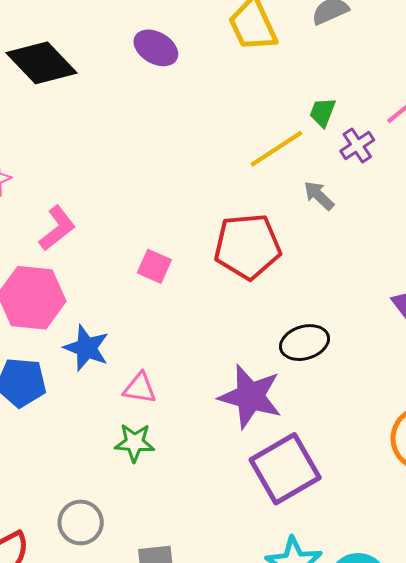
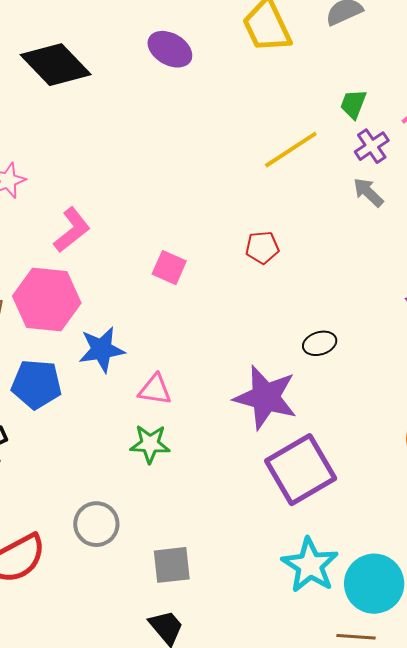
green trapezoid: (322, 112) -> (353, 104), moved
gray arrow: (319, 196) -> (368, 192), moved
red pentagon: (247, 246) -> (262, 247), size x0.5
black ellipse: (305, 343) -> (320, 343), size x0.7
blue star: (86, 348) -> (102, 349), turned -30

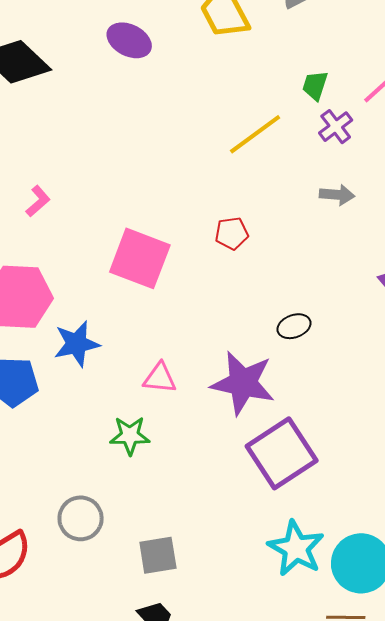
gray arrow: (368, 192) -> (337, 195), moved, turned 144
pink L-shape: (72, 230) -> (38, 201), moved, size x0.7
pink square: (169, 268) -> (140, 258), size x1.8
pink triangle: (155, 390) -> (160, 378), moved

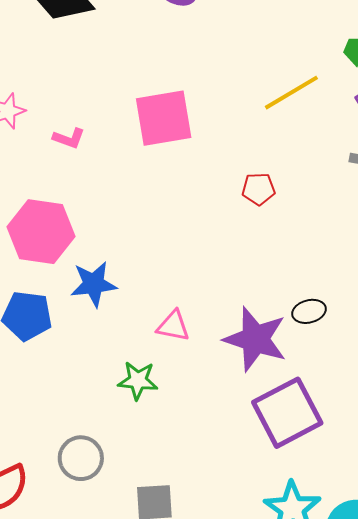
pink L-shape: (38, 201) -> (69, 138), turned 56
pink square: (140, 258) -> (164, 118), moved, turned -36
black ellipse: (294, 326) -> (309, 311), moved

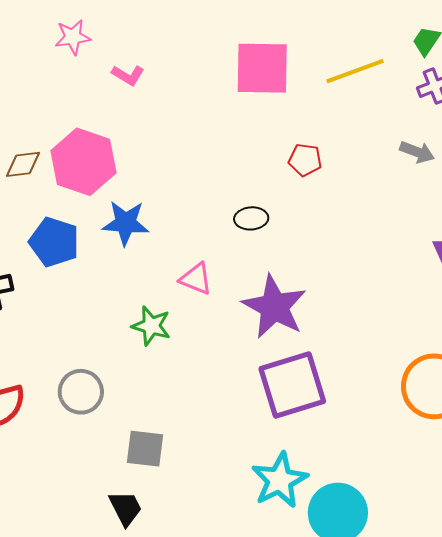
pink square: (164, 118) -> (262, 68), moved
black ellipse: (309, 311) -> (251, 218), moved

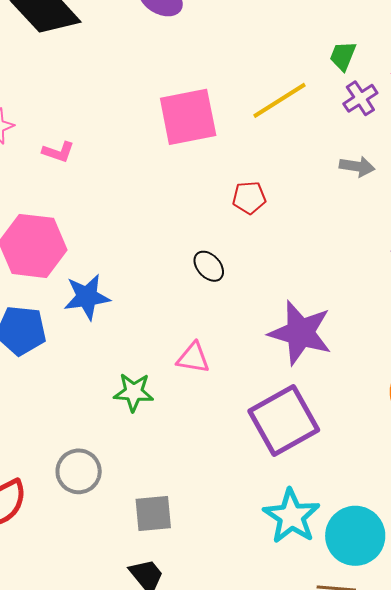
black ellipse: (251, 218) -> (209, 266), turned 64
pink triangle: (196, 279) -> (193, 358), moved
purple star: (274, 307) -> (300, 333), moved

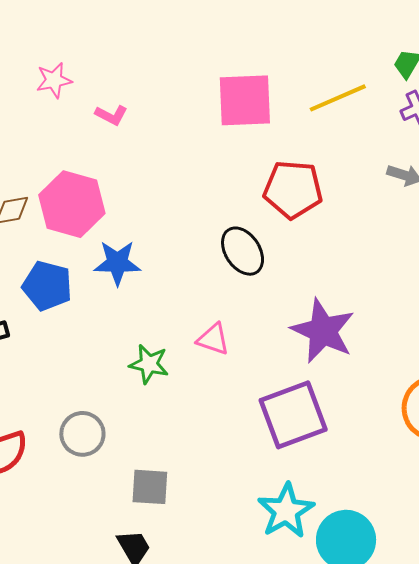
red pentagon: (249, 198) -> (293, 189), size x1.8
black ellipse: (209, 266) -> (243, 251), size x1.5

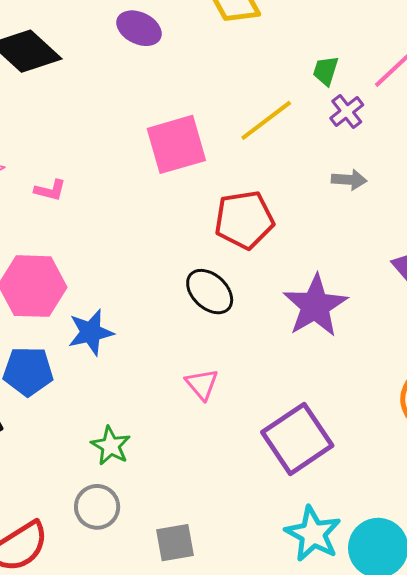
purple star: (323, 331) -> (315, 306), moved, turned 30
pink triangle: (213, 339) -> (202, 384), turned 45
green star: (149, 364) -> (111, 446), moved, turned 30

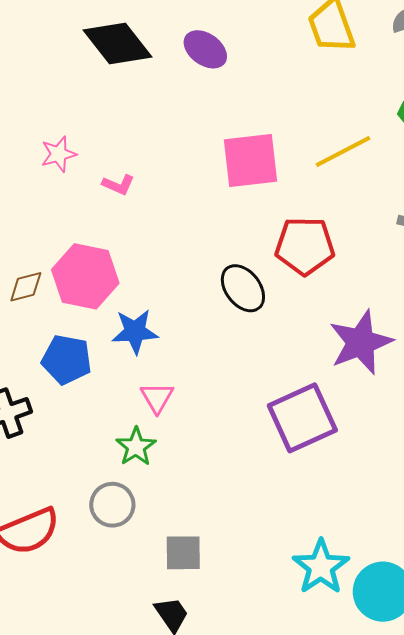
purple ellipse: (139, 28) -> (205, 49), moved
black ellipse: (210, 292) -> (243, 288), moved
pink triangle: (202, 384) -> (157, 398), moved
purple square: (297, 439) -> (302, 418), moved

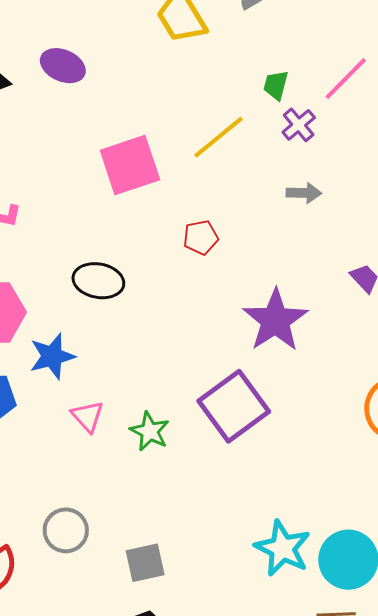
red pentagon: (305, 246) -> (201, 237), size x0.6
black ellipse: (243, 288) -> (98, 281), moved, turned -30
green star: (136, 447) -> (150, 431), moved

